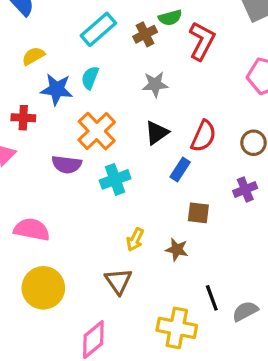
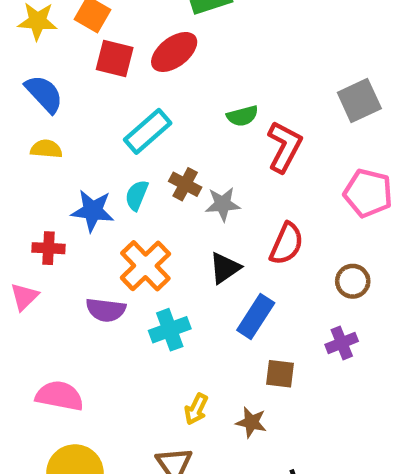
brown cross: (145, 34) -> (185, 184), moved, turned -35
yellow semicircle: (33, 56) -> (46, 149), moved, turned 35
red semicircle: (203, 136) -> (287, 244), moved
blue rectangle: (180, 169) -> (256, 316), size x1.4

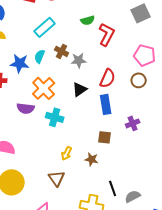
brown circle: (353, 281) -> (139, 80), moved
blue rectangle: (256, 316) -> (106, 104), moved, turned -42
cyan cross: (170, 330) -> (55, 117), turned 36

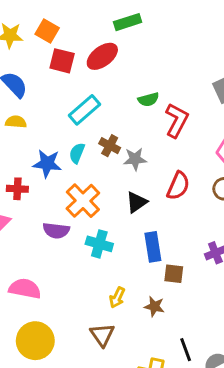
blue rectangle: (106, 104) -> (153, 247), moved

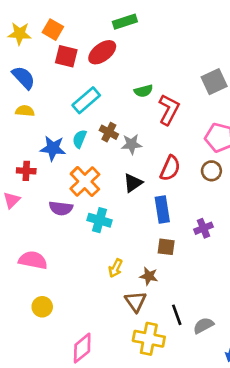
blue rectangle: (153, 247) -> (162, 210), moved
brown triangle: (102, 335) -> (135, 301), moved
yellow circle: (35, 341) -> (42, 307), size x0.6

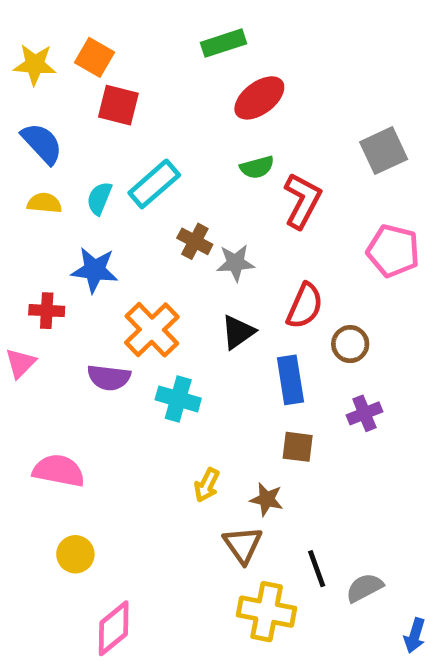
red ellipse: (102, 52) -> (259, 98), moved
cyan semicircle: (80, 139) -> (99, 198), moved
brown circle: (211, 171) -> (350, 344), moved
pink diamond: (82, 348) -> (114, 628), moved

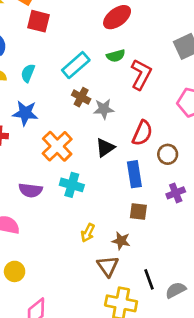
cyan rectangle: (154, 184) -> (76, 65), moved
purple semicircle: (109, 377) -> (31, 190), moved

